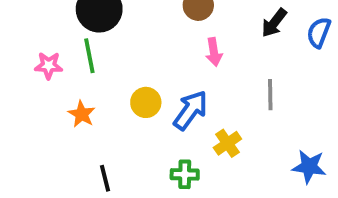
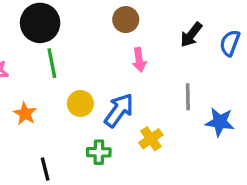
green line: (89, 56) -> (52, 63), moved
blue star: (309, 167) -> (220, 122), moved
green cross: (185, 174) -> (99, 152), moved

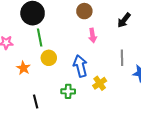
yellow circle: (80, 104) -> (49, 58), moved
blue arrow: (119, 110) -> (80, 66), turned -50

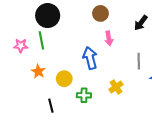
green line: (40, 38) -> (41, 40), moved
yellow circle: (49, 58) -> (64, 79), moved
blue arrow: (80, 66) -> (90, 58), moved

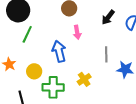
green line: (41, 40) -> (27, 34), moved, turned 36
green cross: (84, 95) -> (53, 87), size x1.5

